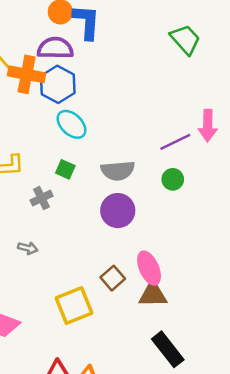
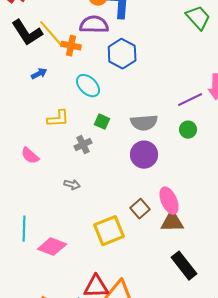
orange cross: (27, 74) -> (71, 46), size x0.7
blue hexagon: (58, 84) -> (122, 54), moved
cyan ellipse: (72, 124) -> (88, 86), moved

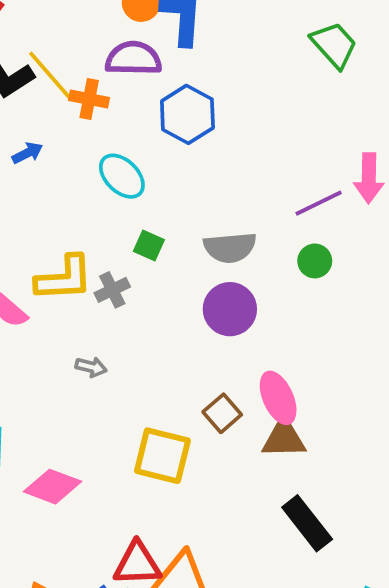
yellow L-shape: (58, 119) -> (64, 278), moved, size x1.4
yellow square: (109, 231) -> (162, 456), turned 36

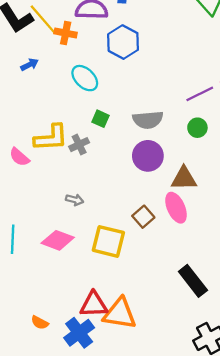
gray arrow: (91, 367) -> (75, 200), moved
brown triangle: (284, 438) -> (184, 178), moved
pink diamond: (52, 487) -> (58, 240), moved

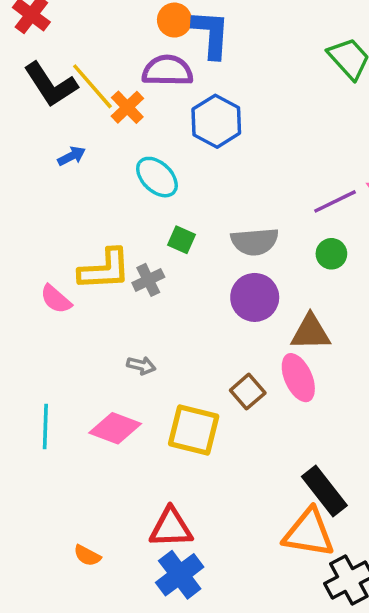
orange cross: (66, 33) -> (127, 107), turned 35
orange triangle: (120, 314) -> (309, 533), moved
blue cross: (79, 333) -> (180, 575), moved

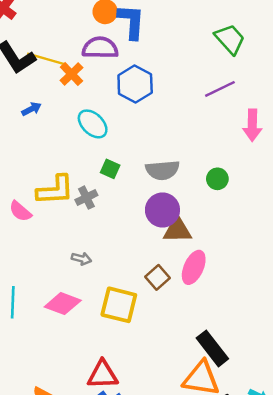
yellow line: (92, 86) -> (46, 59), turned -33
purple line: (335, 201) -> (220, 89), moved
brown triangle: (310, 332) -> (177, 230), moved
pink ellipse: (298, 378) -> (194, 267), turned 48

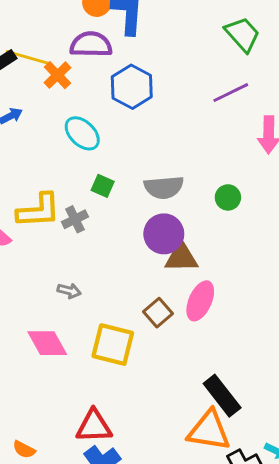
pink diamond: (63, 304) -> (47, 343), turned 40

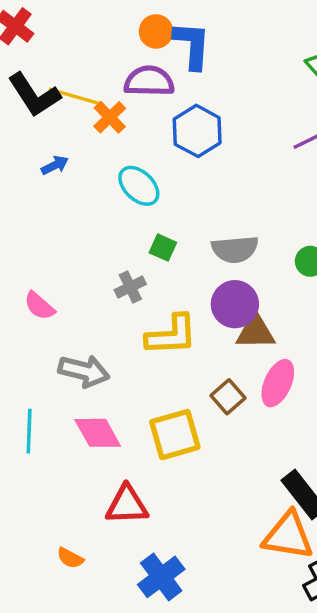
yellow L-shape: (39, 211) -> (171, 335), moved
gray arrow: (69, 291) -> (84, 371), moved, size x1.8
yellow square: (113, 345) -> (175, 435), turned -30
red triangle: (94, 426) -> (127, 505), moved

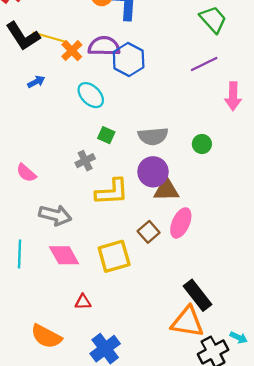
purple semicircle: (149, 81) -> (104, 46), moved
red triangle: (127, 505) -> (83, 302), size x0.6
orange semicircle: (70, 558) -> (46, 336), size x1.8

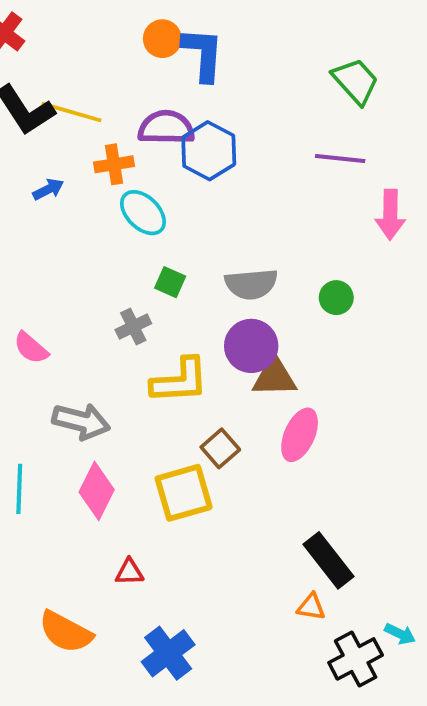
orange cross: (72, 51) -> (114, 164), moved, turned 35
purple line: (204, 64) -> (340, 158), turned 32
brown square: (149, 232) -> (220, 448), moved
pink diamond: (64, 255) -> (97, 491), turned 56
orange triangle: (187, 322) -> (311, 607), size x0.5

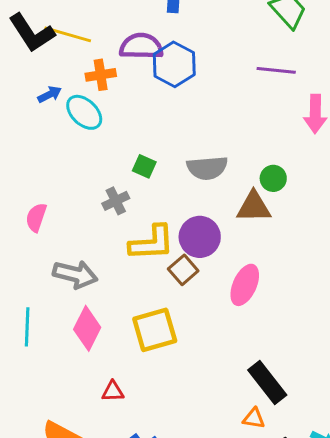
cyan ellipse: (143, 213) -> (84, 112), moved
purple circle: (251, 346) -> (200, 237), moved
pink semicircle: (31, 348) -> (36, 217), turned 68
brown triangle: (274, 377) -> (254, 207), moved
brown square: (220, 448) -> (183, 270), moved

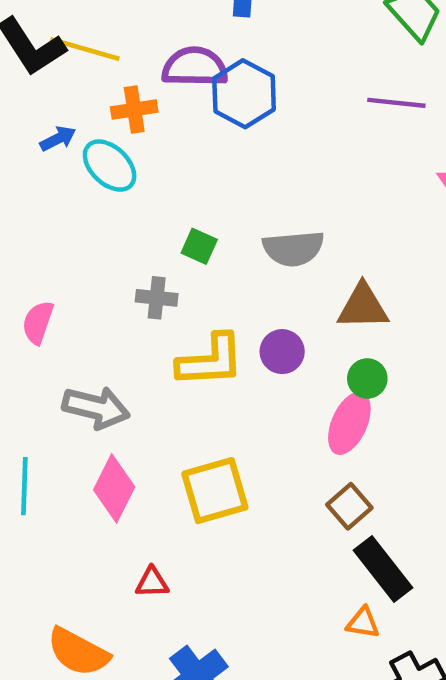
green circle: (273, 178) -> (367, 378), moved
gray cross: (116, 201) -> (157, 298), turned 32
purple circle: (200, 237) -> (282, 352), size x0.7
brown square: (183, 270) -> (349, 506), moved

